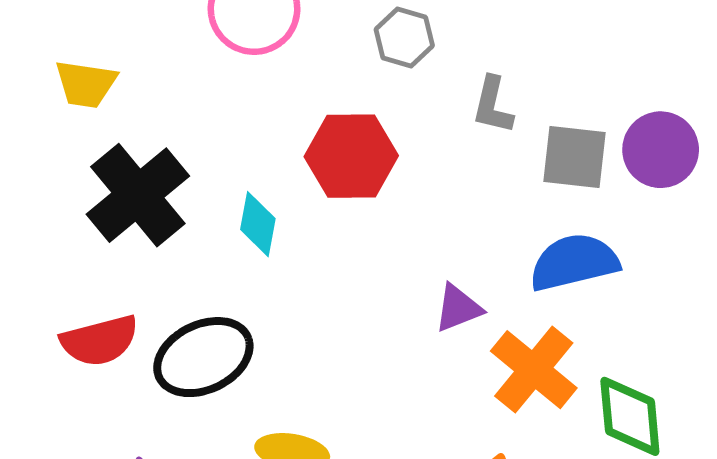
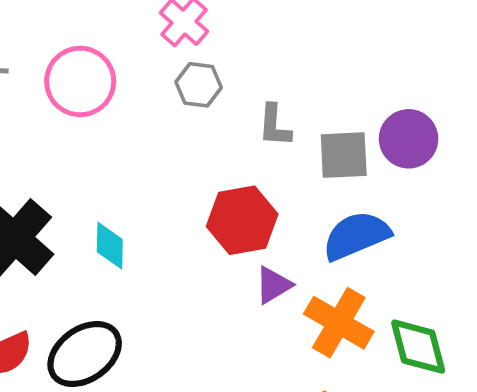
red hexagon: (351, 156) -> (242, 220), moved

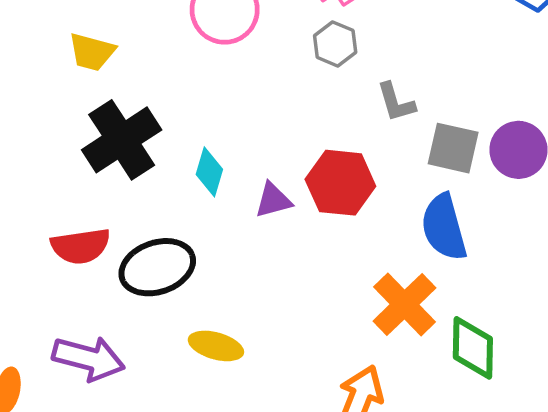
gray L-shape: (275, 126) -> (396, 102), turned -36
blue semicircle: (356, 236) -> (444, 227), turned -98
purple triangle: (273, 285) -> (273, 200), moved

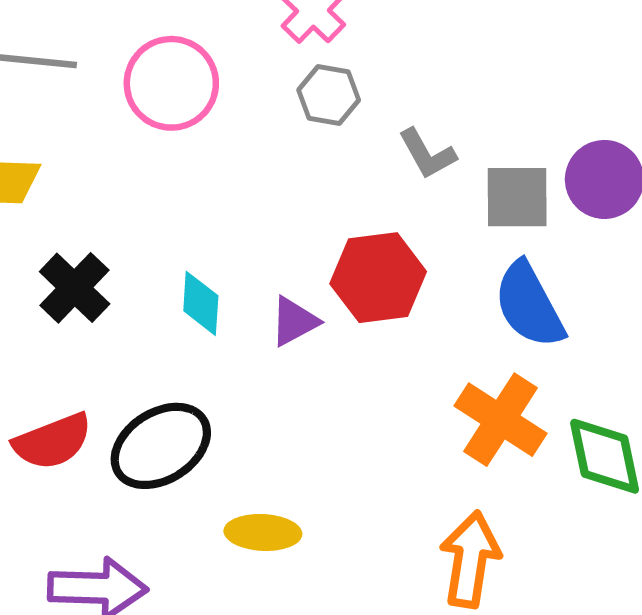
black cross: (122, 140) -> (75, 288), size x0.7

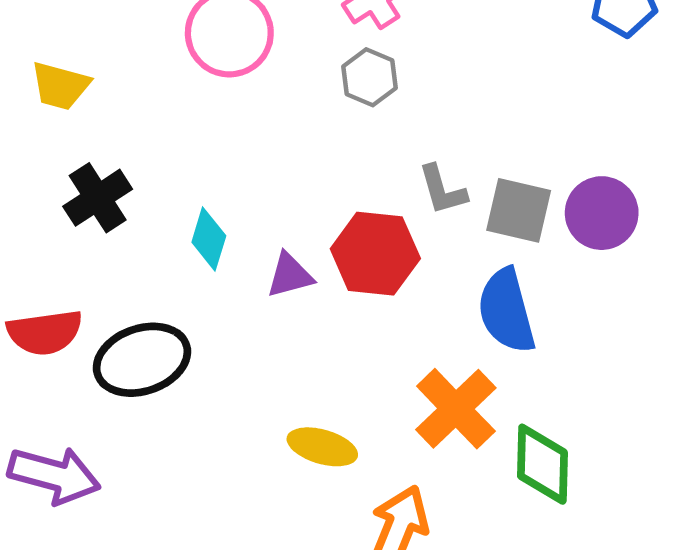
gray L-shape: (427, 154) -> (442, 190), moved
yellow ellipse: (263, 532) -> (322, 447), moved

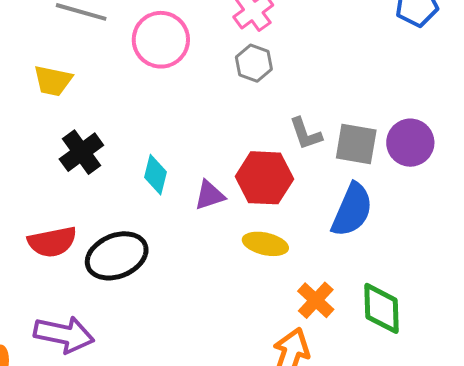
blue semicircle: (506, 311) -> (352, 210), turned -138
orange cross: (456, 409) -> (316, 300), moved, size x0.7
yellow ellipse: (322, 447) -> (265, 244), moved

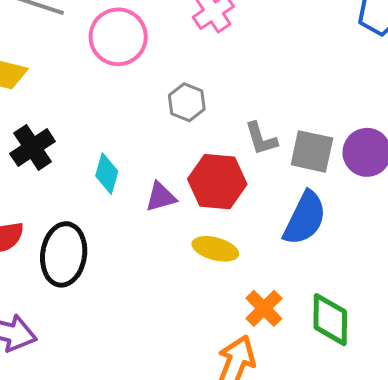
gray hexagon: (254, 63) -> (187, 102), moved
black ellipse: (117, 256) -> (64, 254), turned -62

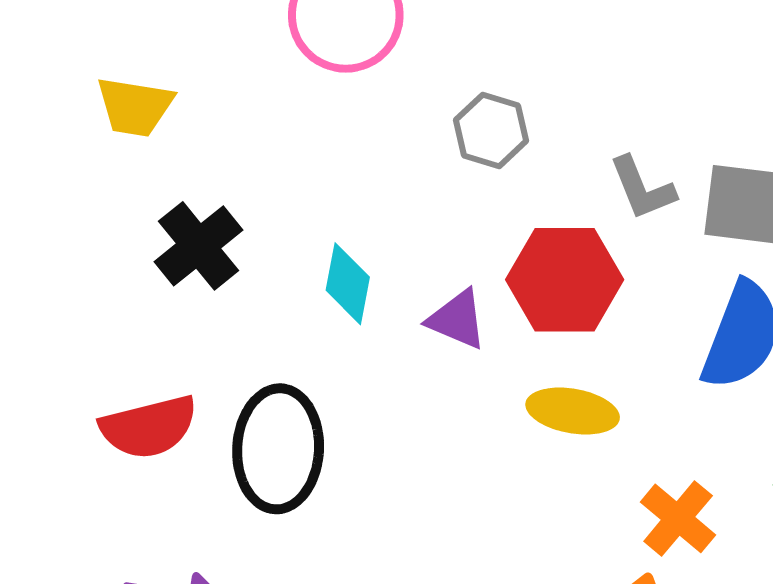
purple triangle: (161, 197) -> (457, 319), turned 44

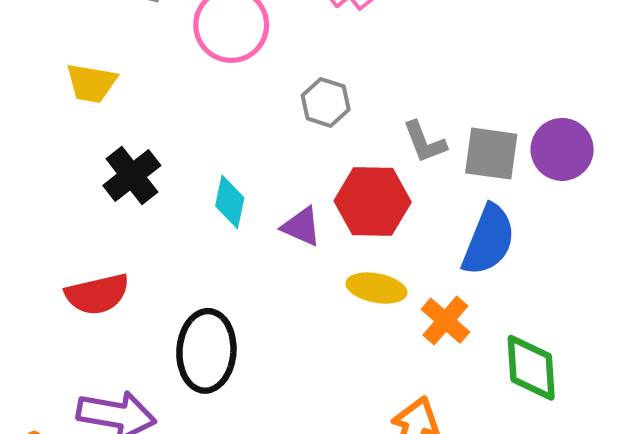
black ellipse: (278, 449) -> (206, 351), moved
orange cross: (678, 518) -> (445, 321), moved

